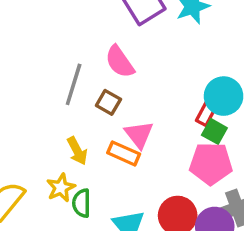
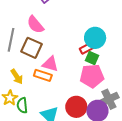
brown square: (108, 102) -> (31, 48), size x1.5
red rectangle: (206, 113) -> (87, 48), turned 40
pink triangle: (139, 135) -> (50, 64), turned -30

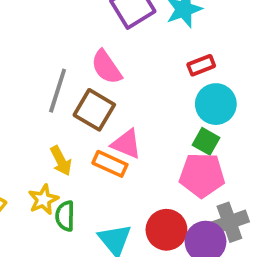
red rectangle: (87, 48) -> (201, 65), moved

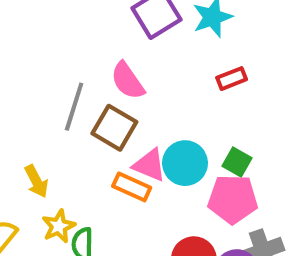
cyan circle: (216, 104) -> (185, 163), moved
yellow arrow: (61, 161) -> (36, 181), moved

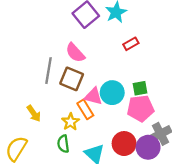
green square: (237, 162) -> (140, 88), turned -32
orange rectangle: (132, 187) -> (85, 109), turned 42
yellow star: (59, 226) -> (71, 122), moved

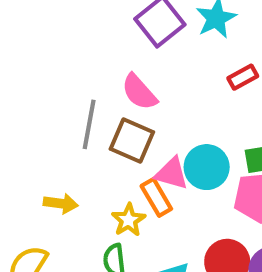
yellow arrow: (34, 113) -> (61, 203), turned -48

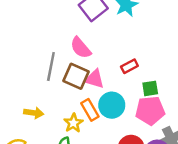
red rectangle: (243, 77) -> (129, 66), moved
cyan circle: (207, 167) -> (112, 105), moved
pink triangle: (172, 173) -> (94, 79), moved

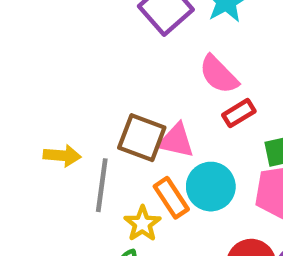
pink semicircle: (81, 48) -> (219, 75), moved
gray line: (51, 66) -> (102, 185), moved
yellow arrow: (34, 113) -> (62, 156), moved

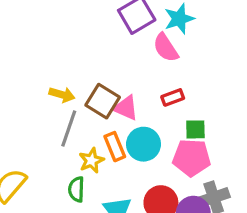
pink semicircle: (219, 75) -> (166, 48), moved
yellow arrow: (62, 156) -> (62, 95), moved

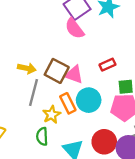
pink semicircle: (166, 48) -> (75, 29), moved

